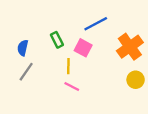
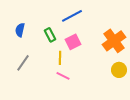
blue line: (96, 24) -> (72, 16), moved
blue semicircle: (23, 48) -> (20, 30), moved
pink square: (83, 48) -> (73, 42), turned 35

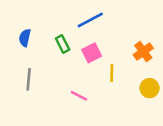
orange cross: (114, 41) -> (143, 52), size x0.7
yellow line: (60, 58) -> (112, 73), moved
gray line: (23, 63) -> (29, 79), turned -30

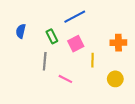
orange cross: (143, 52) -> (118, 43), turned 35
gray line: (29, 79) -> (45, 61), moved
yellow circle: (150, 88) -> (115, 79), moved

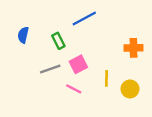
pink square: (76, 44) -> (78, 64), moved
yellow line: (92, 60) -> (107, 78), moved
gray line: (45, 61) -> (50, 69), turned 66

